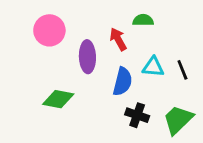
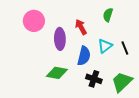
green semicircle: (143, 20) -> (108, 15), moved, turned -72
cyan triangle: (153, 67) -> (105, 46), turned -42
green diamond: (58, 99) -> (57, 73), moved

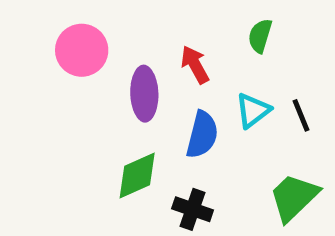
green diamond: (57, 73) -> (137, 176), turned -35
black cross: (94, 79) -> (193, 209), moved

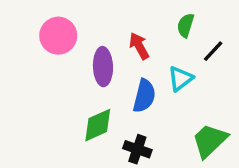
black line: (301, 115) -> (213, 51), moved, turned 65

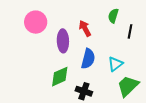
black line: (213, 51) -> (130, 31), turned -32
cyan triangle: (180, 79) -> (115, 64), moved

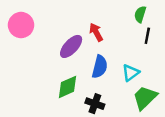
green semicircle: (113, 16) -> (140, 14), moved
pink circle: (36, 22) -> (21, 25), moved
purple ellipse: (63, 41) -> (71, 46), turned 45

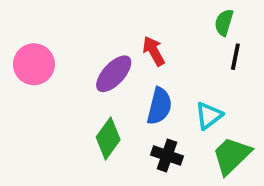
pink circle: (21, 25) -> (34, 64), moved
green diamond: (67, 87) -> (108, 138), turned -30
black cross: (95, 104) -> (167, 156), moved

